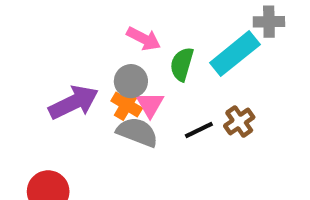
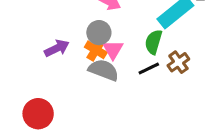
green semicircle: (182, 64) -> (154, 42), moved
purple arrow: (74, 102) -> (57, 48), size x0.7

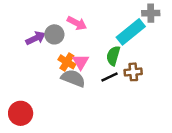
gray circle: (99, 33) -> (54, 34), moved
purple arrow: (57, 48) -> (36, 38), moved
brown cross: (178, 62) -> (133, 72), turned 30

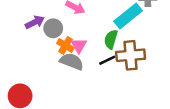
gray circle: (54, 34) -> (53, 28), moved
brown cross: (133, 72) -> (131, 55), size x1.6

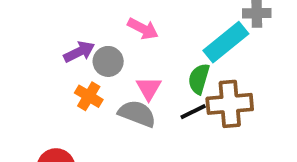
orange cross: (65, 45) -> (89, 96), moved

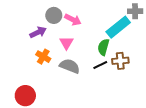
gray circle: (108, 61) -> (54, 15), moved
pink triangle: (149, 88) -> (66, 43), moved
brown cross: (230, 104) -> (120, 61), size x0.7

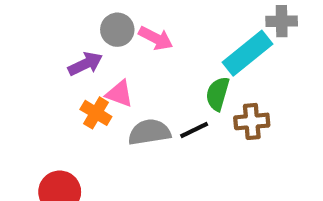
pink triangle: (66, 43) -> (119, 94), moved, turned -40
black line: (100, 65) -> (194, 130), moved
gray semicircle: (70, 66) -> (149, 132), turned -30

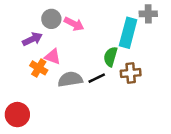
cyan rectangle: (247, 53) -> (128, 33), turned -36

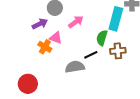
pink arrow: (74, 24) -> (76, 22), moved, turned -63
gray semicircle: (70, 79) -> (75, 67), moved

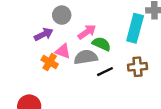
green semicircle: (102, 38) -> (101, 44), moved, turned 98
gray semicircle: (75, 67) -> (86, 57), moved

